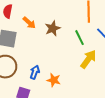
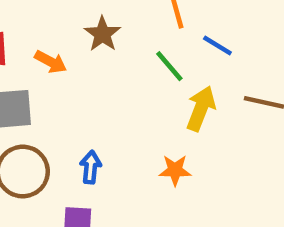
brown star: (53, 28) -> (103, 34), moved
orange star: (54, 80) -> (175, 170), moved

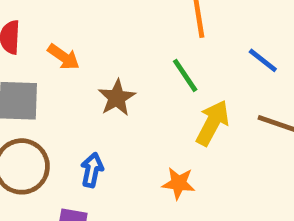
brown star: (103, 34) -> (117, 98), moved
blue line: (217, 45) -> (263, 60), moved

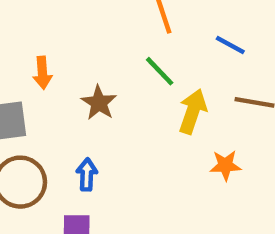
orange arrow: (63, 57) -> (42, 73), turned 60
orange star: (179, 183) -> (225, 165), moved

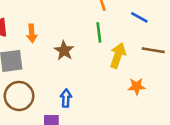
green line: (160, 71) -> (99, 32), turned 36
blue arrow: (87, 175) -> (66, 98), moved

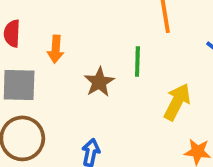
green line: (99, 32) -> (137, 61), moved

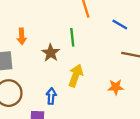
yellow arrow: (177, 102) -> (76, 76), moved

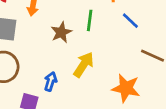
blue line: (120, 25) -> (130, 21), moved
orange star: (116, 87) -> (126, 88), size x1.5

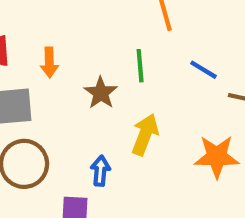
blue line: (130, 21) -> (204, 70), moved

